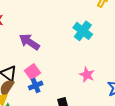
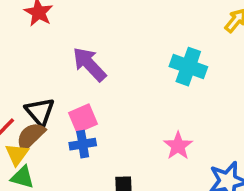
cyan cross: (83, 31) -> (188, 67), turned -30

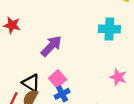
purple arrow: (89, 64) -> (51, 46), turned 105

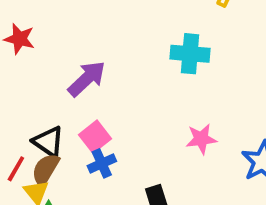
pink star: (118, 77) -> (201, 139), turned -30

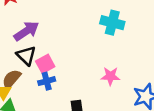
purple arrow: (87, 79) -> (26, 31), moved
black triangle: (48, 142) -> (26, 55), moved

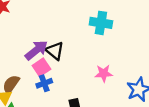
purple arrow: (26, 31) -> (36, 50), moved
black triangle: (26, 55) -> (55, 51), moved

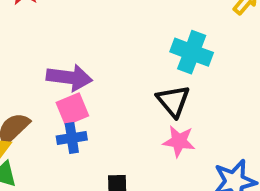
purple arrow: (36, 50) -> (69, 78), turned 35
black triangle: (55, 51) -> (173, 101), moved

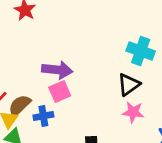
black triangle: (173, 101) -> (129, 85), turned 35
blue cross: (72, 138) -> (43, 116), moved

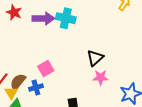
cyan cross: (141, 51) -> (66, 18), moved
purple arrow: (57, 70) -> (43, 18), moved

